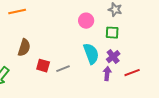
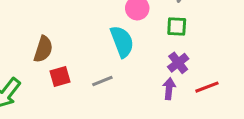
cyan semicircle: (91, 54) -> (122, 42), moved
red square: (43, 66) -> (60, 76), moved, turned -32

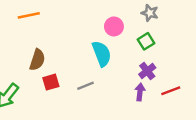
green square: (177, 26) -> (146, 41), turned -35

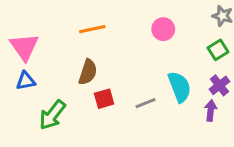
orange line: (29, 15) -> (92, 29), moved
pink circle: (114, 26) -> (163, 29), moved
cyan semicircle: (102, 54) -> (180, 87), moved

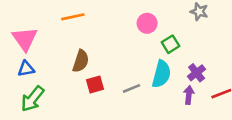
orange line: (92, 29) -> (73, 17), moved
green square: (218, 50) -> (171, 44), moved
cyan semicircle: (180, 87) -> (161, 74), turned 36
green arrow: (52, 115) -> (33, 99), moved

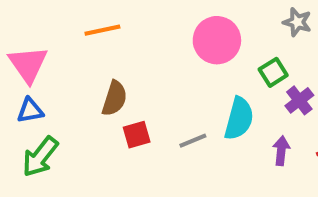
pink circle: (147, 23) -> (217, 40), size x1.5
green square: (171, 44) -> (273, 72), moved
purple cross: (197, 73) -> (299, 100), moved

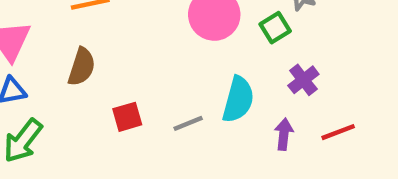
green square: (273, 72) -> (275, 28), moved
brown semicircle: (114, 98) -> (82, 67), moved

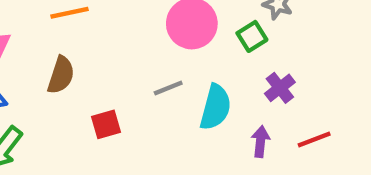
gray line: (188, 123) -> (168, 88), moved

